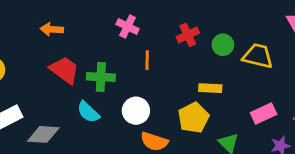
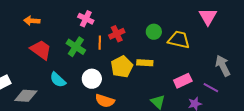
red cross: (188, 35) -> (117, 34), moved
green cross: (101, 77) -> (76, 47), moved, turned 30
yellow pentagon: (193, 118) -> (122, 67), moved

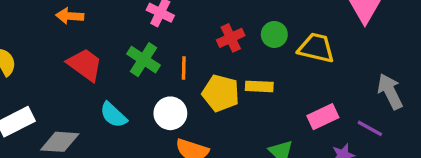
red cross: (117, 34) -> (231, 38), moved
orange line: (100, 43) -> (184, 68), moved
yellow pentagon: (122, 67) -> (221, 93), turned -30

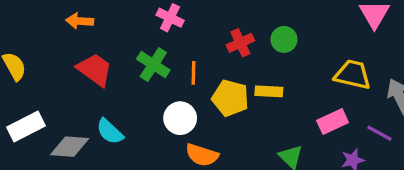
yellow trapezoid: (316, 48) -> (353, 75), moved
cyan semicircle: (113, 115) -> (110, 132), moved

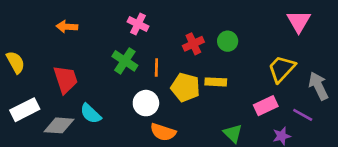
red trapezoid: (95, 70) -> (66, 79), moved, turned 36
yellow trapezoid: (353, 75) -> (282, 69), turned -60

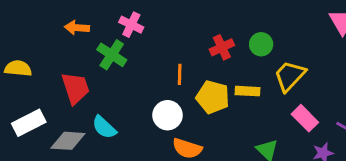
pink cross: (138, 24) -> (131, 25), moved
green cross: (125, 61) -> (112, 55), moved
yellow semicircle: (16, 62) -> (18, 68), turned -55
yellow trapezoid: (282, 69) -> (290, 76), moved
pink rectangle: (266, 106) -> (305, 118), turned 70

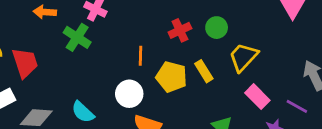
red trapezoid: (75, 88) -> (25, 63), moved
yellow rectangle: (247, 91) -> (204, 71), turned 55
cyan semicircle: (104, 127) -> (83, 112), moved

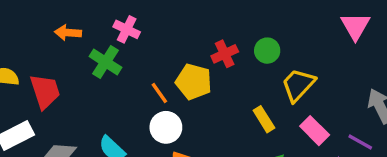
orange line: (141, 56) -> (159, 93), moved, turned -36
yellow rectangle: (204, 71) -> (264, 119), moved
yellow pentagon: (171, 77) -> (194, 82), moved

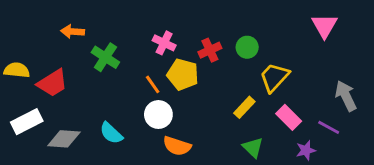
pink cross: (127, 29) -> (164, 43), moved
red trapezoid: (45, 91) -> (52, 83), turned 76
yellow rectangle: (264, 119) -> (244, 107), turned 75

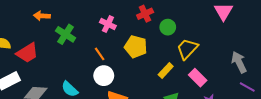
red cross: (210, 50) -> (145, 14), moved
yellow pentagon: (183, 74) -> (136, 47), moved
purple line: (329, 127) -> (247, 87), moved

